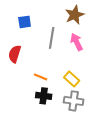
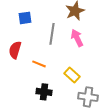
orange line: (41, 77) -> (39, 64), moved
gray cross: (74, 101) -> (88, 97), moved

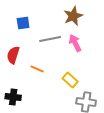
gray line: (52, 34) -> (50, 39), turned 70
black cross: (44, 92) -> (13, 97), moved

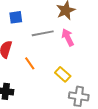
orange line: (37, 69) -> (30, 63), turned 32

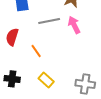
yellow rectangle: (63, 74) -> (46, 80), moved

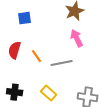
gray line: (49, 21) -> (62, 63), moved
orange line: (36, 51) -> (37, 56), moved

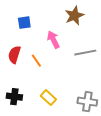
pink arrow: (77, 38) -> (53, 40), moved
gray line: (62, 63) -> (85, 53), moved

